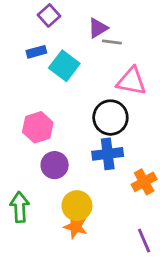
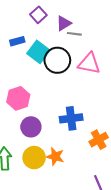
purple square: (49, 15) -> (38, 15), moved
black circle: (110, 118) -> (57, 60), moved
yellow circle: (77, 206) -> (34, 158), moved
orange star: (76, 227) -> (55, 156), moved

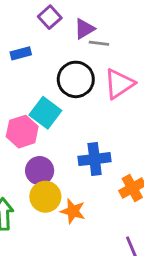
cyan square: (38, 52) -> (45, 113), moved
pink triangle: (89, 63) -> (119, 84), turned -45
yellow circle: (34, 158) -> (45, 197), moved

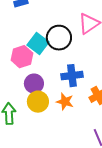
black circle: (76, 79) -> (59, 38), moved
orange star: (73, 211) -> (65, 102), moved

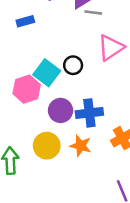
black circle: (59, 38) -> (73, 65), size x0.6
purple circle: (34, 84) -> (61, 110), moved

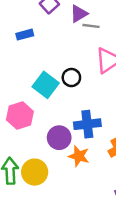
pink hexagon: (27, 89) -> (20, 116), moved
purple circle: (61, 110) -> (59, 138), moved
yellow circle: (47, 146) -> (35, 172), moved

